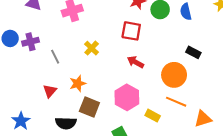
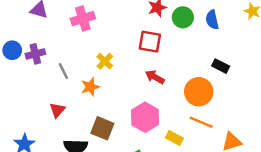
orange star: (78, 83) -> (90, 87), moved

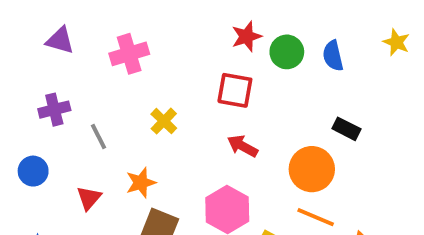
blue circle: (12, 50) -> (33, 171), moved
orange star: (90, 87) -> (141, 183), moved

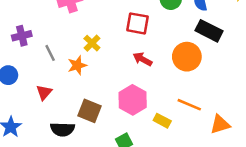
black rectangle: (346, 129) -> (209, 31), moved, size x1.5
orange circle: (312, 169) -> (187, 57), moved
orange star: (141, 183) -> (77, 65), moved

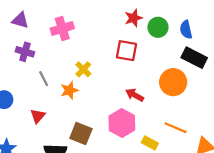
purple cross: (22, 36) -> (25, 52), moved, turned 30
red arrow: (142, 59) -> (135, 95), moved

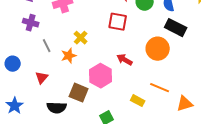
pink hexagon: (122, 123) -> (101, 76), moved

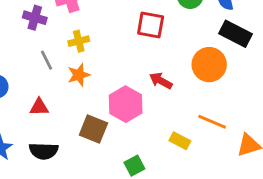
purple cross: (31, 23) -> (35, 18), moved
yellow cross: (81, 38) -> (79, 41), moved, turned 32
red triangle: (42, 78) -> (39, 107), turned 48
black semicircle: (57, 108) -> (44, 151), moved

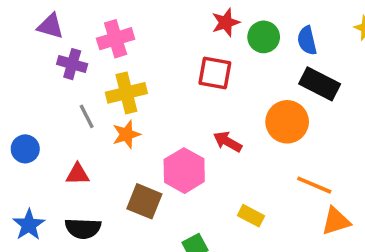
yellow cross: (79, 41) -> (126, 93), size x1.5
orange line: (212, 122) -> (314, 185), moved

